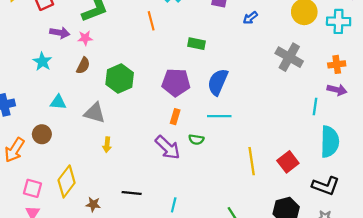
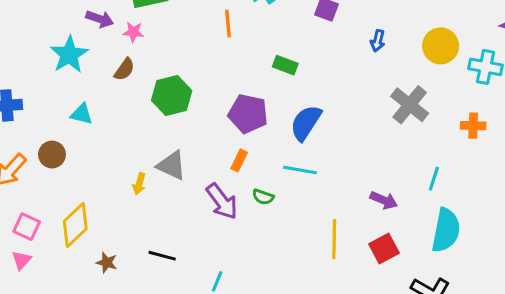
blue arrow: (250, 18) -> (378, 41), moved, turned -48
cyan star: (42, 61) -> (69, 55), size x1.4
purple arrow: (337, 90) -> (384, 200), moved
gray triangle: (95, 113) -> (172, 165), moved

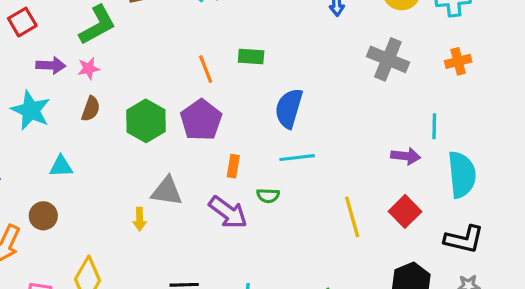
orange line: (228, 23) -> (206, 69), moved
purple pentagon: (248, 114) -> (201, 120), moved, turned -30
purple arrow: (384, 200) -> (406, 156), moved

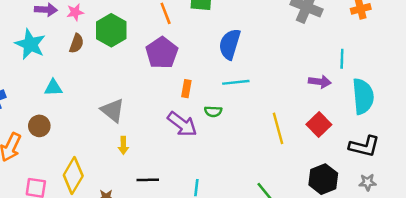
green hexagon: (146, 121) -> (111, 30), moved
gray triangle: (167, 191) -> (113, 110), moved, turned 30
yellow arrow: (140, 219) -> (123, 145), moved

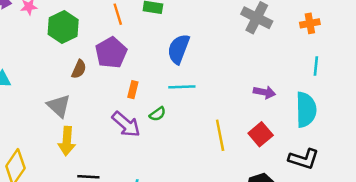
brown semicircle: (77, 43) -> (79, 69), moved
cyan line: (342, 59) -> (316, 66), moved
green semicircle: (213, 111) -> (157, 114), turned -42
yellow arrow: (123, 145) -> (67, 141), size x1.6

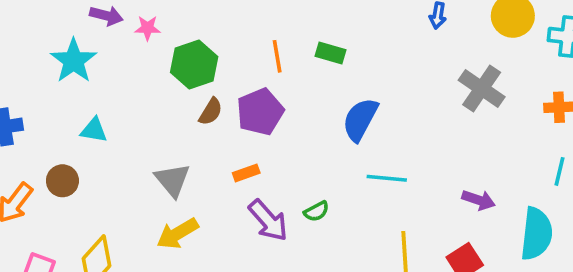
brown semicircle: (79, 69) -> (211, 112), moved
cyan line: (182, 87) -> (387, 178), moved
orange rectangle: (133, 90) -> (246, 173), moved, turned 49
yellow arrow: (67, 141) -> (177, 234), turned 48

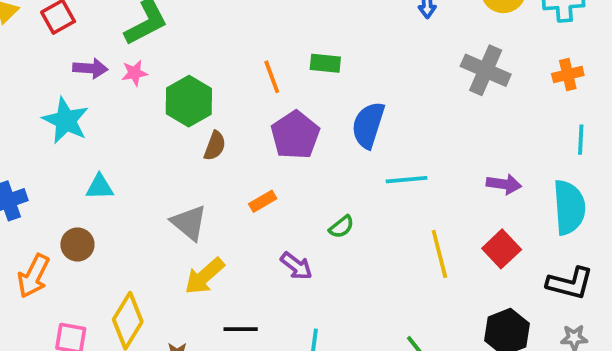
purple pentagon: (260, 112) -> (295, 135), moved
purple arrow: (268, 220) -> (296, 266), moved, size x0.7

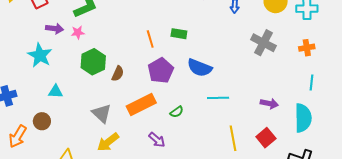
green hexagon: (189, 101) -> (93, 62), moved
blue semicircle: (368, 125) -> (200, 68), turned -90
orange rectangle: (263, 201) -> (141, 105), size x2.0
green semicircle: (341, 227) -> (177, 112), moved

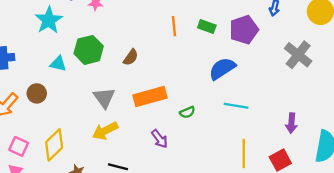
green hexagon: (93, 62) -> (89, 50), moved
blue semicircle: (200, 68) -> (222, 69), turned 115
purple pentagon: (161, 71) -> (244, 30), moved
purple arrow: (269, 104) -> (291, 123), turned 72

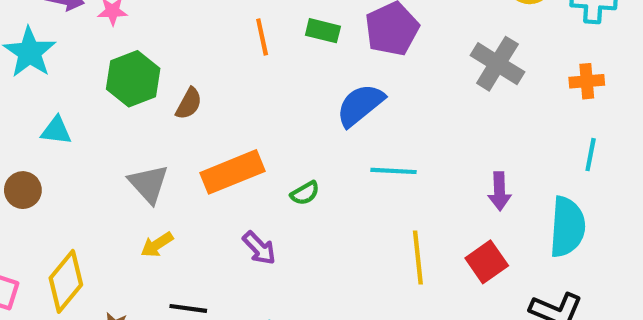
green hexagon: (89, 50) -> (133, 79), moved
yellow arrow: (105, 131) -> (157, 245), size x0.7

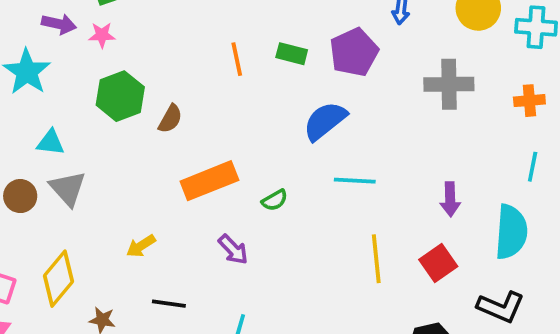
gray cross: (497, 64) -> (449, 84), turned -33
gray triangle: (149, 184) -> (68, 188), moved

